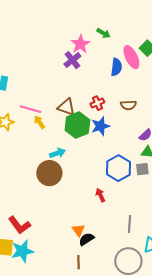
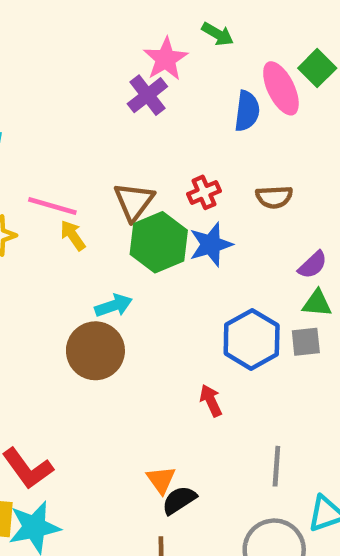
brown triangle: (66, 107) -> (134, 201), turned 48

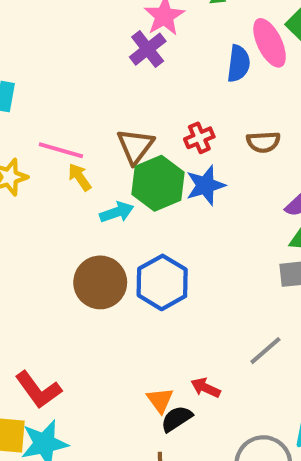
cyan arrow: (114, 306) -> (117, 212), moved
blue hexagon: (252, 339) -> (162, 282), moved
red arrow: (211, 401) -> (206, 388), moved, turned -40
gray line: (276, 466) -> (265, 351), moved, turned 45

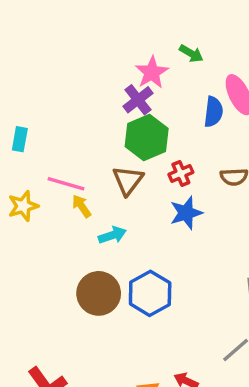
green hexagon: (158, 183) -> (147, 137), moved

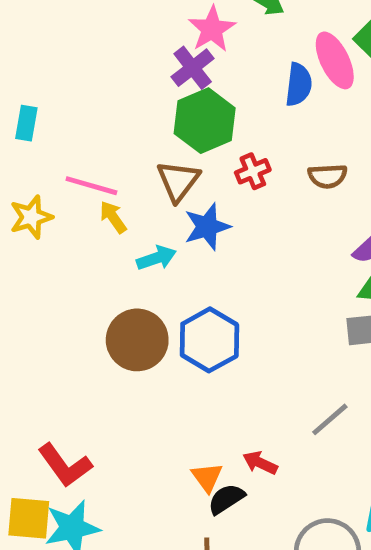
blue star: (186, 213) -> (207, 227), moved

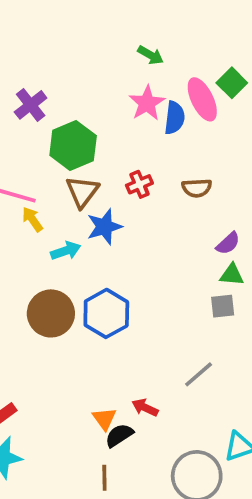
pink star: (212, 29) -> (147, 103), moved
purple cross: (193, 68) -> (31, 105), moved
green hexagon: (205, 121) -> (73, 146), moved

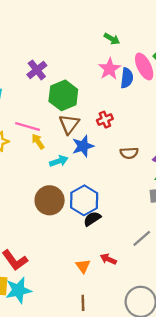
brown semicircle: (197, 188) -> (129, 153), moved
black semicircle: (119, 435) -> (92, 219), moved

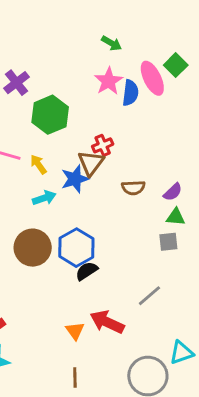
brown triangle: (69, 124) -> (91, 163), moved
yellow arrow: (38, 141) -> (38, 164), moved
red arrow: (108, 259) -> (107, 322), size x1.6

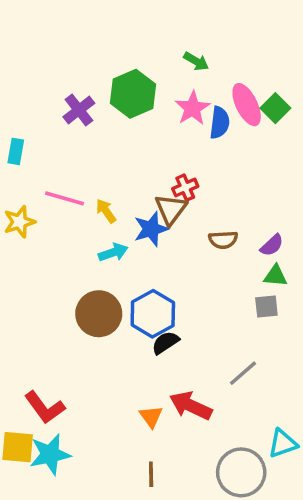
green square: (176, 65) -> (275, 108), moved
green hexagon: (50, 115) -> (133, 94), moved

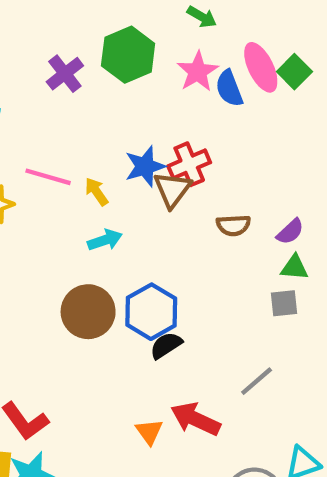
blue semicircle: (220, 123) -> (229, 88), turned 152
red cross: (185, 188) -> (189, 164), size x1.4
blue star: (151, 229) -> (145, 166), moved

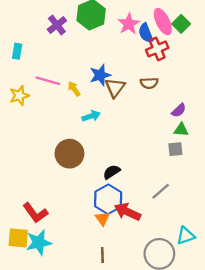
red cross: (189, 164) -> (157, 49), moved
brown semicircle: (233, 225) -> (149, 83), moved
cyan arrow: (105, 240) -> (91, 116), moved
blue hexagon: (151, 312) -> (108, 199), moved

